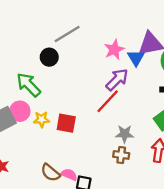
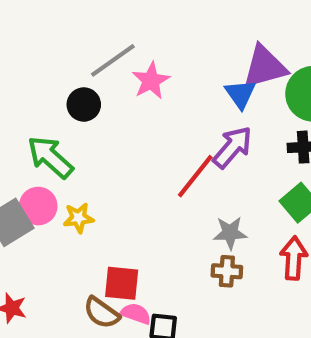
pink star: (114, 50) -> (151, 81), moved
purple arrow: (117, 80) -> (232, 147), moved
red square: (66, 123) -> (122, 283), moved

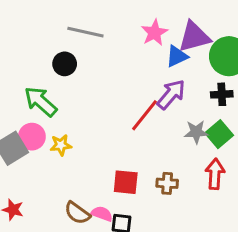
gray line: (113, 60) -> (85, 32), turned 48
pink star: (151, 81) -> (154, 33), moved
blue triangle: (240, 94) -> (177, 56), turned 40
gray star: (230, 233) -> (196, 132), moved
red square: (122, 283) -> (126, 182), moved

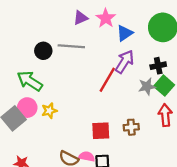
gray line: (85, 32) -> (71, 46), moved
purple triangle: (194, 37) -> (81, 18), moved, size x0.6
black cross: (222, 94) -> (158, 66), moved

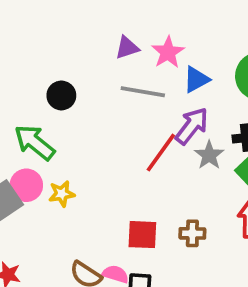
gray line: (71, 46) -> (143, 92), moved
gray star: (147, 86) -> (209, 155), moved, turned -30

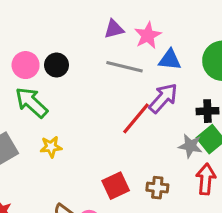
blue triangle: (196, 79) -> (170, 60), turned 30
gray star: (209, 155) -> (190, 146), moved, turned -30
pink circle: (26, 185) -> (26, 65), moved
red square: (142, 235) -> (116, 186), turned -32

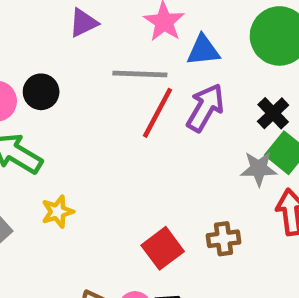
purple triangle: (114, 29) -> (83, 23), moved
black cross: (208, 111) -> (273, 113), turned -30
red line: (136, 118) -> (158, 113), moved

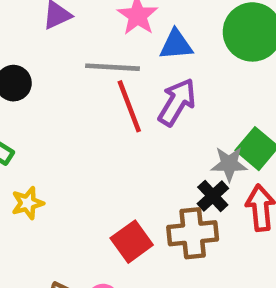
red line: (158, 113) -> (129, 106), turned -50
black cross: (273, 113) -> (213, 196), moved
brown cross: (223, 239) -> (193, 233), size x1.5

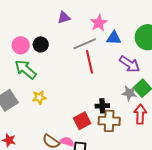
gray line: (112, 67) -> (85, 44), turned -35
purple arrow: (177, 102) -> (130, 64), moved, turned 85
black cross: (213, 196) -> (102, 106), moved, turned 32

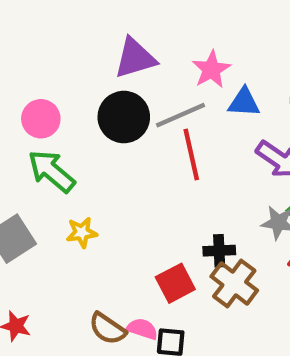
purple triangle: (64, 18) -> (135, 58), size x1.5
black circle: (41, 44) -> (124, 117), moved, size x1.5
brown cross: (109, 121) -> (234, 283), turned 35

